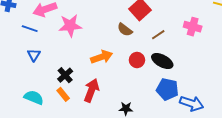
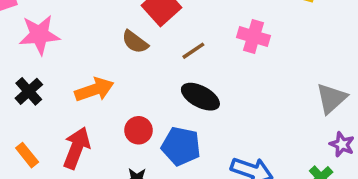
red circle: (137, 60) -> (138, 130), moved
black cross: (65, 75) -> (29, 91), moved
blue pentagon: (167, 89) -> (181, 146), moved

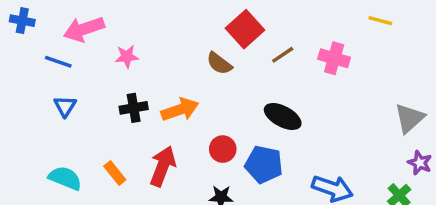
pink star: (39, 35) -> (127, 57), size x0.6
brown line: (193, 51) -> (283, 55), moved
black cross: (29, 91) -> (134, 108), moved, turned 32

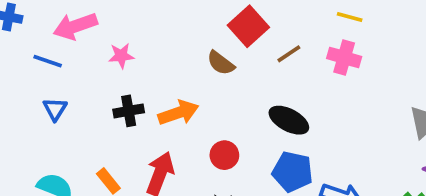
yellow line: (380, 21) -> (350, 17), moved
blue pentagon: (264, 164) -> (293, 172), moved

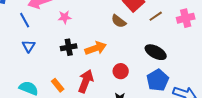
pink cross: (344, 57) -> (186, 18), turned -30
blue line: (48, 61) -> (25, 20), turned 42
blue pentagon: (293, 172) -> (158, 80), turned 30

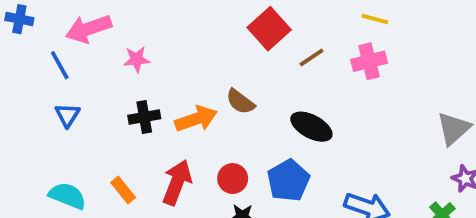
brown semicircle: (119, 21) -> (240, 102), moved
red circle: (121, 71) -> (233, 179), moved
blue pentagon: (158, 80) -> (288, 180), moved

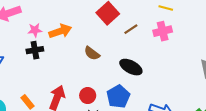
black cross: (144, 117) -> (35, 50), moved
orange arrow: (196, 119) -> (60, 31), moved

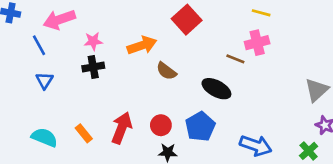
brown line: (131, 29) -> (235, 59), moved, turned 56
orange arrow: (60, 31) -> (142, 45), moved

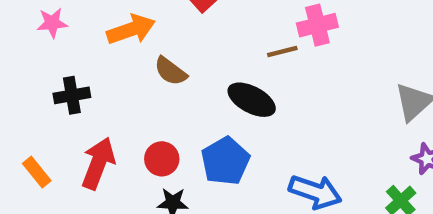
brown line: (235, 59) -> (282, 51), turned -36
black cross: (93, 67) -> (72, 95), moved

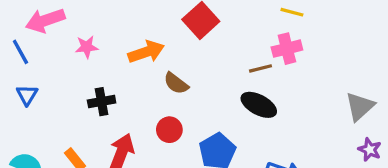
black ellipse: (252, 100) -> (259, 105), moved
red circle: (162, 159) -> (169, 130), moved

